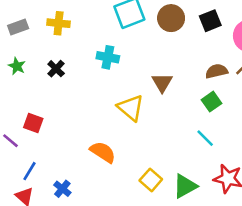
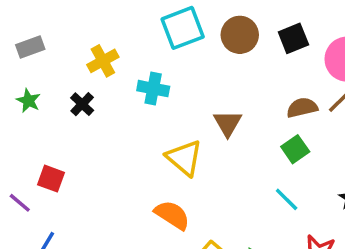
yellow cross: (59, 23) -> (103, 61), moved, turned -35
orange semicircle: (103, 152) -> (172, 215), moved

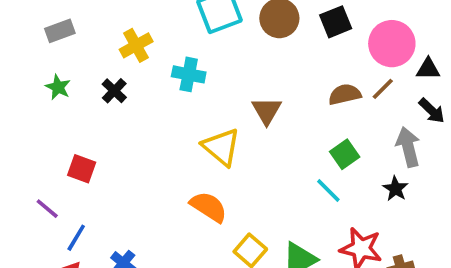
green square: (295, 149) -> (345, 154), moved
purple line: (20, 203) -> (47, 209), moved

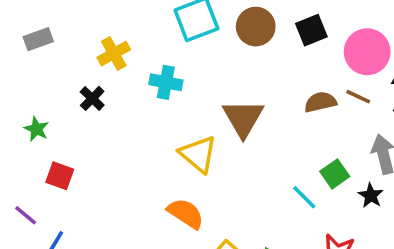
green star: (58, 87) -> (36, 129), moved
brown line: (383, 89) -> (358, 97), turned 70
brown triangle: (267, 111) -> (243, 118), size x1.4
green square: (345, 154) -> (335, 174), moved

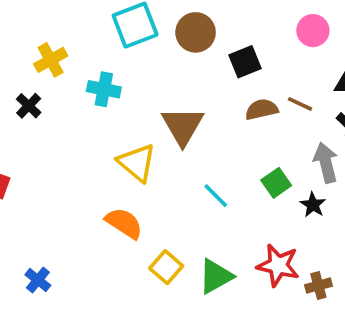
black square: (311, 30) -> (245, 62), moved
pink circle: (367, 52) -> (313, 31), moved, size x0.7
cyan line: (304, 197) -> (216, 196), moved

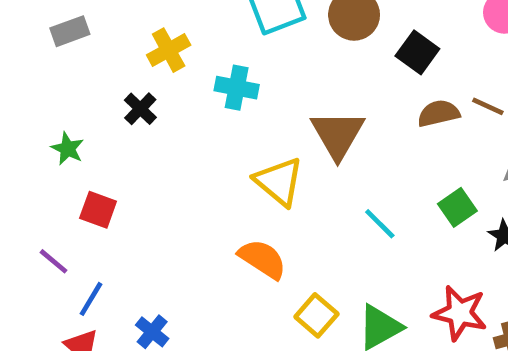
black square: (245, 62) -> (417, 52), turned -32

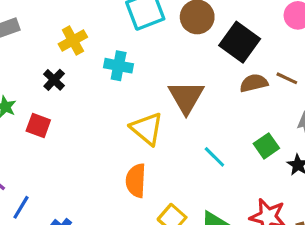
black square: (417, 52) -> (240, 42), size x1.4
red square: (98, 210) -> (38, 125), moved
orange semicircle: (262, 259) -> (136, 181), turned -120

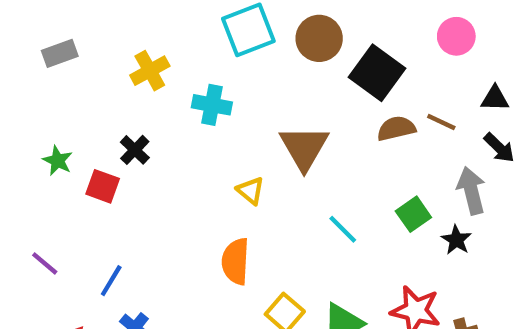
black cross: (54, 80) -> (135, 150), moved
yellow triangle: (147, 129) -> (251, 191), size x0.6
blue line: (21, 207) -> (111, 281), moved

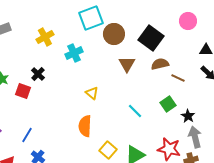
brown circle: (319, 38) -> (114, 34), moved
cyan cross: (212, 105) -> (74, 53), turned -36
brown line: (441, 122) -> (178, 78), moved
brown triangle: (304, 148) -> (127, 64), moved, size x0.7
gray arrow: (471, 191) -> (195, 137), moved

